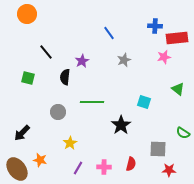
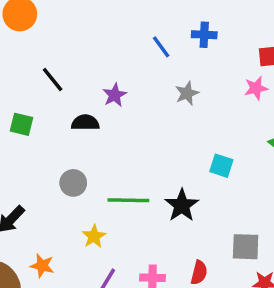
blue cross: (155, 26) -> (204, 35), moved
black semicircle: (65, 77) -> (85, 123), turned 84
green line: (92, 102) -> (128, 200), moved

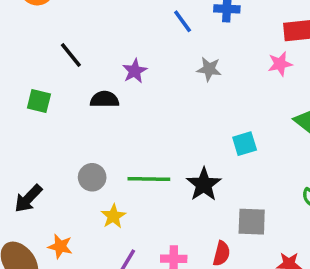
gray star: (187, 93) -> (209, 69), turned 30
cyan square: (221, 166) -> (245, 144), turned -35
gray circle: (73, 183) -> (92, 177), moved
gray square: (246, 247) -> (252, 222), moved

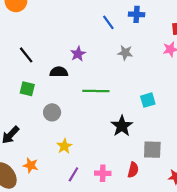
black line: (71, 55) -> (26, 55), moved
green square: (39, 101) -> (27, 89), moved
gray circle: (92, 177) -> (52, 112), moved
green line: (149, 179) -> (96, 91), moved

